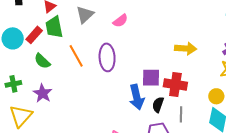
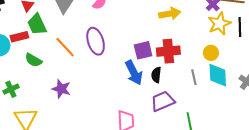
red rectangle: (34, 35) -> (19, 37), turned 48
purple star: (43, 93) -> (61, 89), moved
gray line: (181, 114) -> (194, 77), moved

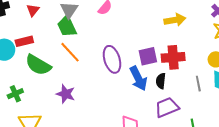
green trapezoid: (37, 24) -> (67, 26), moved
purple ellipse: (96, 41) -> (112, 59), moved
green semicircle: (33, 60) -> (38, 65), size x1.5

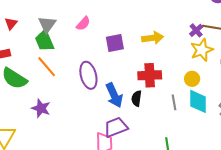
purple square: (148, 56) -> (115, 43), moved
purple trapezoid: (167, 107) -> (116, 127), moved

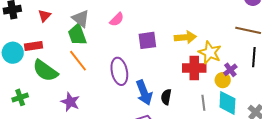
gray triangle: (47, 25) -> (81, 19), turned -30
purple cross: (196, 30) -> (230, 70), moved
yellow star: (202, 50) -> (210, 53), moved, turned -30
red cross: (150, 75) -> (194, 68), moved

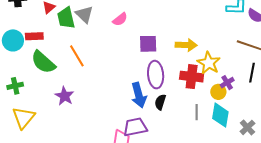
green trapezoid: (77, 35) -> (66, 18), moved
purple ellipse: (119, 71) -> (156, 75), moved

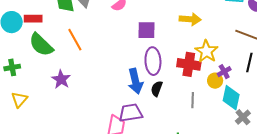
yellow arrow: (186, 45) -> (190, 19), moved
cyan diamond: (220, 115) -> (231, 98), moved
yellow triangle: (24, 118) -> (19, 100), size x0.7

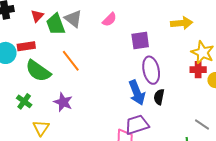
red cross: (189, 64) -> (198, 70), moved, size x0.7
green cross: (12, 67) -> (24, 101), moved, turned -35
yellow triangle: (19, 100) -> (41, 128), moved
gray line: (193, 100) -> (202, 124), moved, turned -49

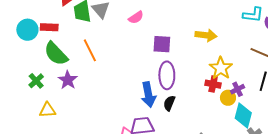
purple star: (63, 102) -> (68, 80), moved
yellow triangle: (41, 128) -> (47, 110), turned 42

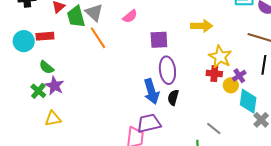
orange line: (90, 50) -> (98, 38), moved
green semicircle: (56, 54) -> (46, 67), moved, size x0.6
purple star: (68, 80) -> (55, 86), moved

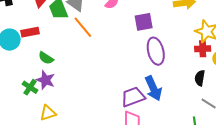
green semicircle: (46, 67) -> (46, 58), moved
blue arrow: (151, 91) -> (153, 88), moved
black semicircle: (173, 97) -> (200, 78), moved
purple trapezoid: (149, 123) -> (133, 97), moved

